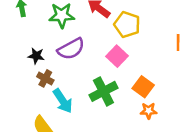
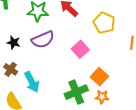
yellow pentagon: (127, 24) -> (104, 23), moved
brown cross: (45, 78) -> (11, 69), moved
green cross: (103, 91) -> (76, 92), moved

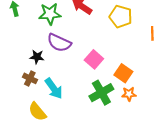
purple semicircle: (43, 40) -> (59, 43), turned 55
black star: (14, 43) -> (37, 57), moved
pink square: (80, 49) -> (94, 59), moved

